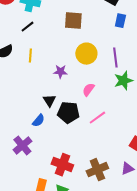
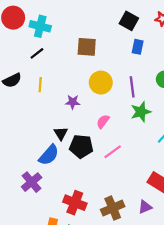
blue semicircle: (38, 121) -> (49, 155), size x1.5

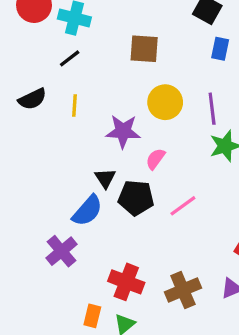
purple star: (73, 102) -> (123, 131), size x1.5
pink semicircle: (103, 121) -> (155, 159), moved

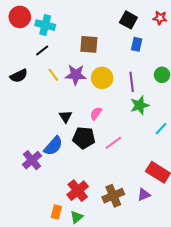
yellow line: (74, 105) -> (53, 75), moved, turned -40
purple star: (123, 131) -> (76, 75), moved
black triangle: (105, 178) -> (66, 116), moved
purple cross: (62, 251) -> (32, 160), moved
red cross: (126, 282) -> (78, 191), turned 30

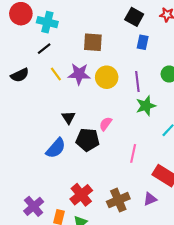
pink semicircle: (96, 113) -> (106, 124), moved
pink line: (113, 143) -> (133, 153), moved, turned -42
purple cross: (32, 160) -> (34, 206), moved

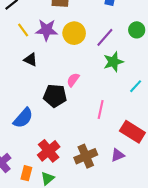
purple line: (137, 81) -> (105, 37), turned 48
black triangle: (69, 117) -> (31, 60), moved, turned -32
blue semicircle: (56, 148) -> (23, 118), moved

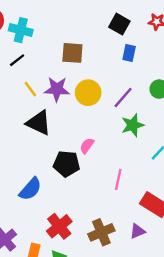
black triangle: (31, 60) -> (39, 123), size x1.6

